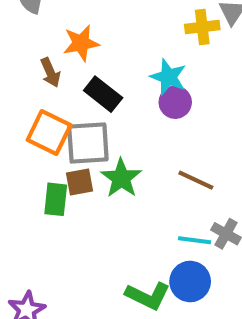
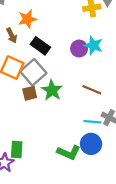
cyan star: (168, 77) -> (93, 45), moved
gray square: (88, 143) -> (33, 72), turned -35
green rectangle: (56, 199) -> (17, 150), moved

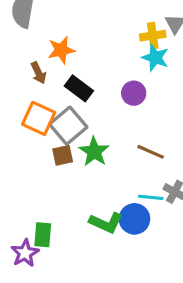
cyan star: (93, 45) -> (155, 58), moved
blue circle: (91, 144) -> (134, 219), moved
green L-shape: (69, 152) -> (106, 223), moved

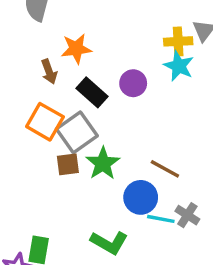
purple circle: (134, 93) -> (133, 83), moved
blue circle: (134, 219) -> (141, 197), moved

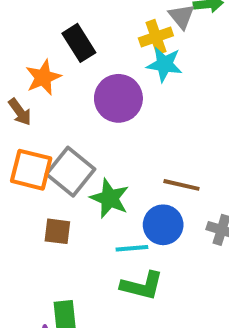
purple circle: (133, 83) -> (118, 98), size x1.5
black rectangle: (92, 92) -> (79, 43), moved, turned 32
brown square: (68, 164) -> (57, 231), moved, turned 30
cyan line: (161, 219) -> (132, 248), moved

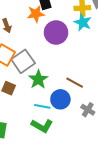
orange star: (43, 77) -> (36, 14), moved

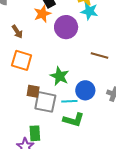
gray square: (23, 61) -> (45, 102), moved, turned -30
brown line: (75, 83) -> (99, 56), moved

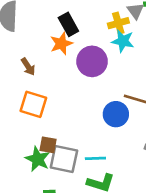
green star: (60, 76) -> (38, 159), moved
blue circle: (85, 90) -> (116, 114), moved

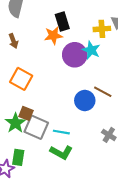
cyan star: (123, 41) -> (91, 50), moved
brown arrow: (28, 67) -> (13, 41), moved

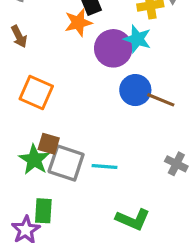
blue circle: (85, 100) -> (135, 90), moved
green L-shape: (61, 152) -> (133, 219), moved

